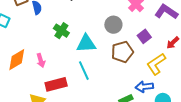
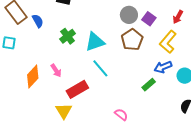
gray circle: (113, 25) -> (129, 15), moved
green cross: (61, 31) -> (68, 36), turned 35

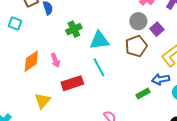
yellow triangle: (64, 111) -> (42, 101), moved

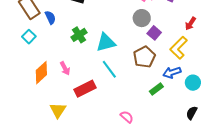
cyan square: (15, 23) -> (29, 37), moved, turned 32
purple square: (157, 29) -> (154, 33), moved
brown pentagon: (136, 46) -> (144, 57), moved

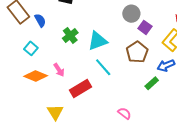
cyan square: (29, 37) -> (31, 48), moved
orange diamond: (41, 73) -> (36, 76), turned 70

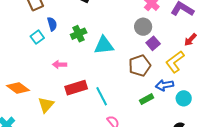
blue semicircle: (40, 20) -> (52, 24), moved
cyan line: (103, 67) -> (102, 96), moved
pink arrow: (59, 70) -> (60, 65), turned 112
orange diamond: (36, 76) -> (18, 88), moved

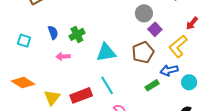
blue semicircle: (52, 24) -> (53, 33), moved
green cross: (79, 34) -> (77, 34), moved
cyan square: (37, 37) -> (24, 41), moved, turned -32
cyan triangle: (104, 45) -> (106, 52), moved
red rectangle: (76, 88) -> (81, 95), moved

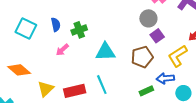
cyan square: (24, 41) -> (26, 28), size x1.5
pink arrow: (63, 56) -> (62, 50), turned -48

